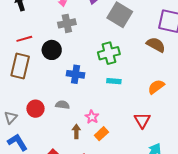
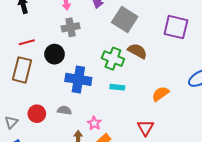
brown semicircle: (156, 45) -> (137, 51), moved
green cross: (109, 53) -> (113, 59), turned 35
blue cross: (76, 74) -> (78, 79), size x1.4

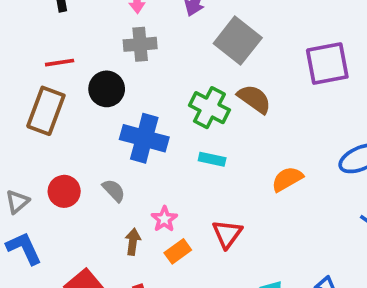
purple square: (176, 27) -> (327, 64), turned -30
gray semicircle: (64, 110) -> (114, 190), turned 32
red triangle: (145, 128) -> (227, 234), moved

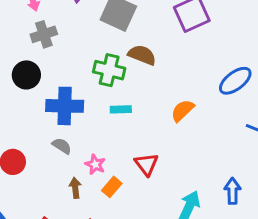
gray semicircle: (114, 190) -> (62, 146), moved

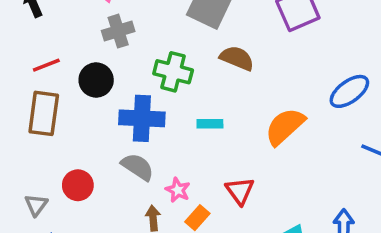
green cross: (109, 70) -> (173, 72), moved
orange semicircle: (183, 111) -> (285, 126), size x1.4
gray semicircle: (62, 146) -> (138, 167), size x1.4

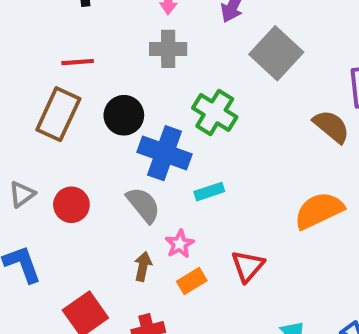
brown semicircle: (237, 58) -> (331, 126), moved
black circle: (96, 80) -> (124, 115), moved
cyan rectangle: (210, 124) -> (209, 192), moved, turned -35
gray triangle: (36, 205) -> (22, 194), moved

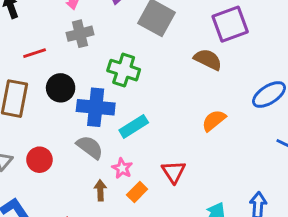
red line: (78, 62) -> (35, 53), moved
cyan rectangle: (209, 192) -> (134, 126), size x1.4
orange semicircle: (319, 211) -> (214, 121), size x0.7

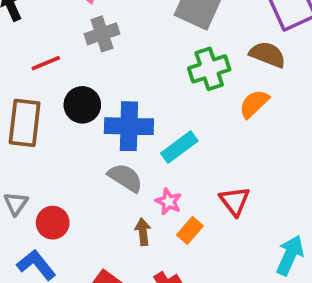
green cross: (124, 70) -> (209, 69), moved, turned -32
orange semicircle: (214, 121) -> (254, 104), moved
red circle: (39, 160) -> (53, 223), moved

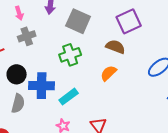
green cross: (209, 69) -> (70, 55), moved
gray semicircle: (125, 178) -> (18, 103), moved, turned 72

